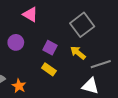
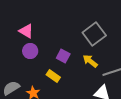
pink triangle: (30, 14) -> (26, 31), moved
yellow rectangle: (49, 69) -> (53, 76), moved

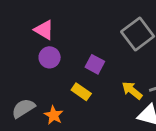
yellow arrow: (90, 61) -> (132, 90), moved

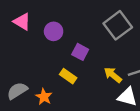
pink triangle: (44, 30) -> (22, 22), moved
purple circle: (50, 57) -> (54, 31), moved

